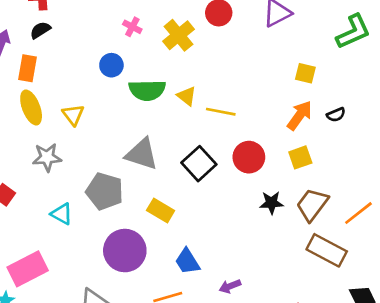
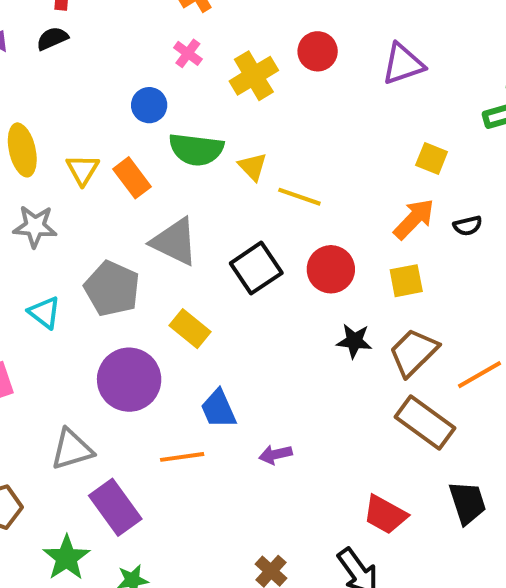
orange rectangle: (28, 68) -> (132, 178), moved, turned -55

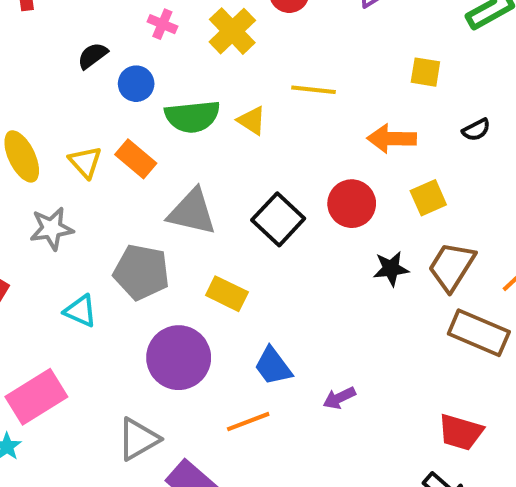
black semicircle: (52, 38) -> (93, 56), moved
yellow line: (299, 197) -> (314, 90), moved
orange arrow: (414, 219) -> (392, 139), moved, turned -120

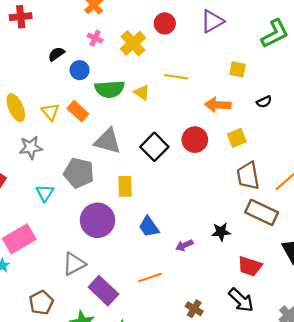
brown trapezoid: (452, 266) -> (248, 176), turned -44
black star: (391, 269) -> (221, 232), moved
yellow rectangle: (227, 294) -> (125, 186), turned 60
cyan triangle: (80, 311) -> (45, 193), turned 36
orange line: (248, 422) -> (150, 277), moved

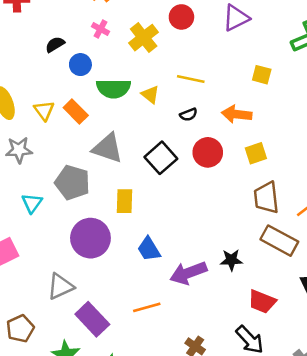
black semicircle: (264, 102) -> (188, 115), moved
purple arrow: (184, 245) -> (188, 273), size x1.8

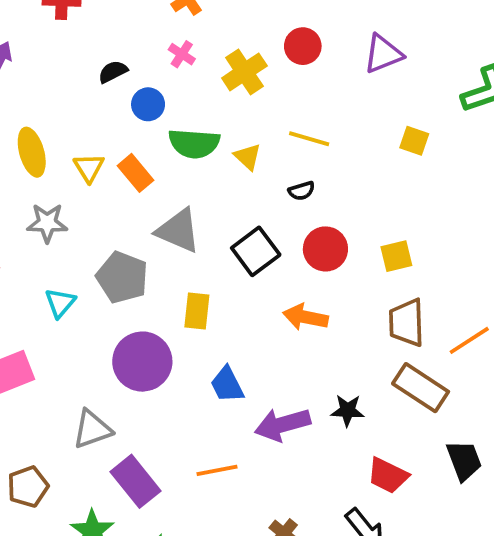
orange arrow: (237, 114) -> (305, 317), moved

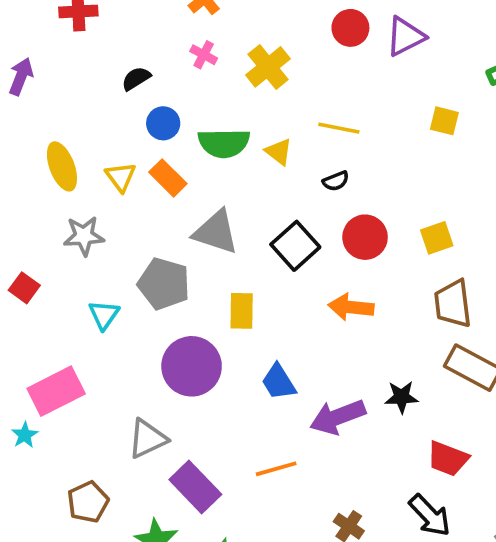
red circle: (303, 46) -> (350, 28), moved
blue circle: (148, 104) -> (163, 123), moved

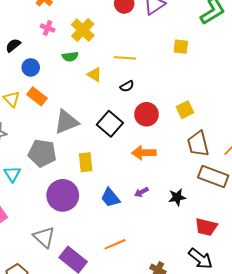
green semicircle: (224, 143) -> (70, 57), moved, size x0.6
gray triangle: (216, 232) -> (66, 122), turned -32
purple arrow: (338, 417) -> (141, 192), moved, size x0.5
gray triangle: (147, 439) -> (44, 237), turned -45

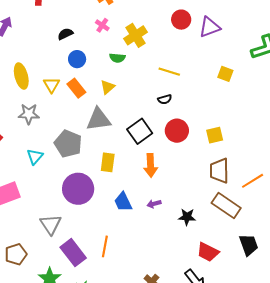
yellow triangle: (94, 75) -> (108, 87), moved, turned 35
orange arrow: (144, 153) -> (151, 165), moved, turned -105
orange line: (115, 244) -> (105, 246), moved, turned -70

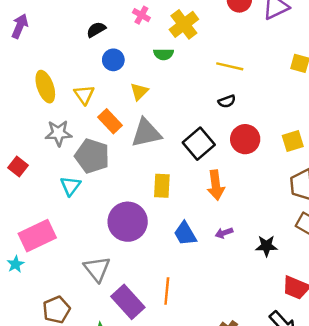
yellow triangle: (108, 87) -> (139, 91), moved
orange rectangle: (76, 88) -> (110, 121), moved
gray pentagon: (68, 144) -> (92, 156), moved

